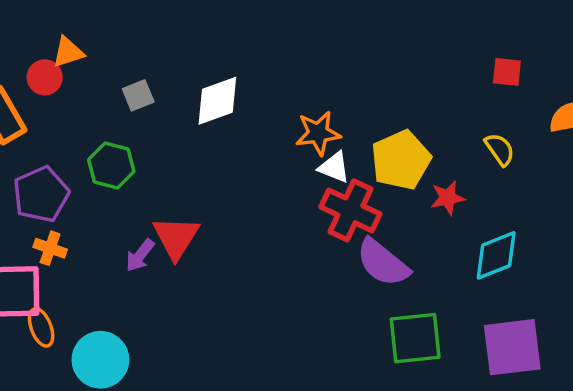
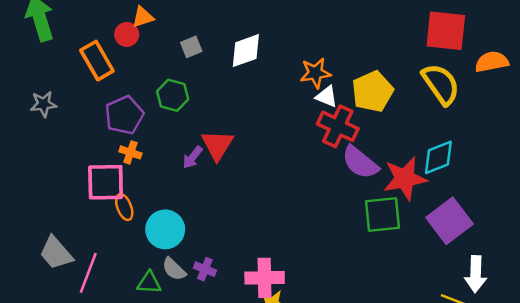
red square: (507, 72) -> (446, 31), size x2.0
yellow semicircle: (500, 149) -> (441, 84), size x1.8
red star: (448, 198) -> (405, 178), moved, size x1.8
purple square: (512, 347) -> (450, 221), turned -30

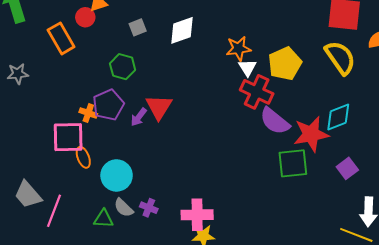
white triangle: (327, 97) -> (248, 68), turned 36
purple pentagon: (124, 115) -> (108, 105), moved
purple square: (450, 221) -> (347, 168), size x0.6

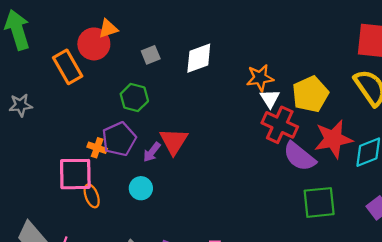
red circle: (85, 17) -> (94, 44), size x1.5
red star: (311, 134) -> (333, 139), moved
cyan circle: (117, 175) -> (141, 188), moved, size x0.7

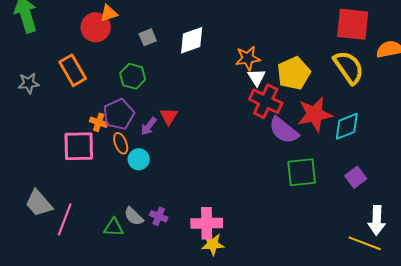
orange rectangle: (68, 67) -> (73, 70), moved
red triangle: (174, 141) -> (169, 116), size x0.7
orange ellipse: (92, 196) -> (121, 143), moved

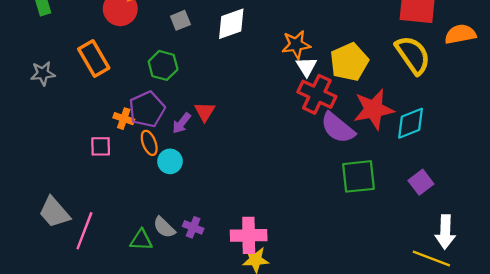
pink square: (79, 146) -> (101, 146), size x0.6

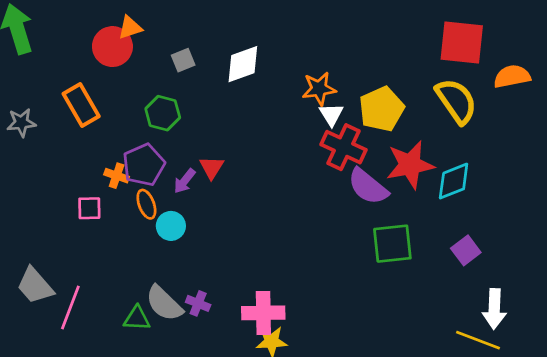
gray semicircle: (164, 227) -> (164, 303), size x1.4

